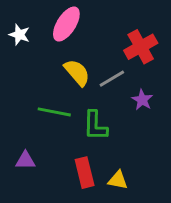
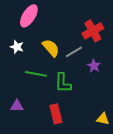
pink ellipse: (66, 24) -> (29, 16), moved
white star: (19, 35) -> (17, 47), moved
yellow triangle: (118, 180) -> (103, 119), moved

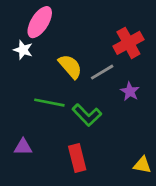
white star: (17, 47) -> (23, 50), moved
green L-shape: (63, 83) -> (87, 115), turned -45

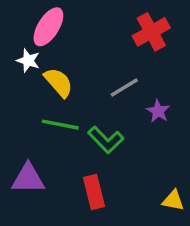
red cross: (128, 43) -> (151, 32), moved
yellow semicircle: (70, 66) -> (59, 82), moved
purple triangle: (23, 147) -> (28, 179), size x1.5

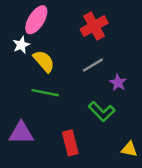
red cross: (151, 32) -> (94, 26), moved
white star: (28, 61) -> (21, 45), turned 30
green L-shape: (106, 140) -> (102, 111), moved

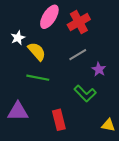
pink ellipse: (36, 20) -> (49, 17), moved

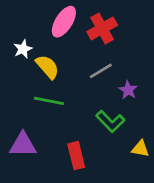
yellow triangle: (108, 125) -> (140, 149), moved

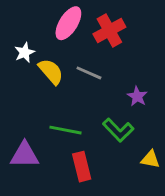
gray line: (101, 71) -> (89, 73), moved, turned 55
green line: (49, 101) -> (66, 130), moved

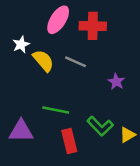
red cross: (109, 31) -> (93, 26), turned 30
green L-shape: (118, 130) -> (100, 126), moved
yellow triangle: (150, 159) -> (127, 135), turned -42

